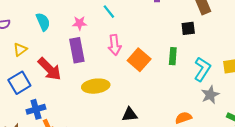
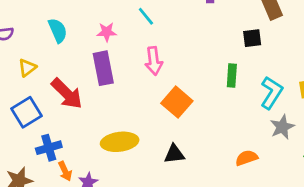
orange square: (139, 60) -> (177, 102), moved
yellow ellipse: (96, 86) -> (120, 142), moved

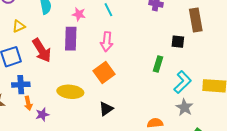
orange square: (177, 102) -> (104, 73), moved
gray star: (282, 127) -> (184, 107), turned -30
black triangle: (174, 154) -> (106, 109), turned -42

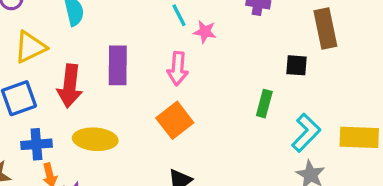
pink star: (79, 14) -> (205, 32), moved
yellow triangle: (19, 26) -> (30, 47), size x1.5
red arrow: (42, 50) -> (70, 86), turned 40
yellow ellipse: (70, 92) -> (95, 139), moved

